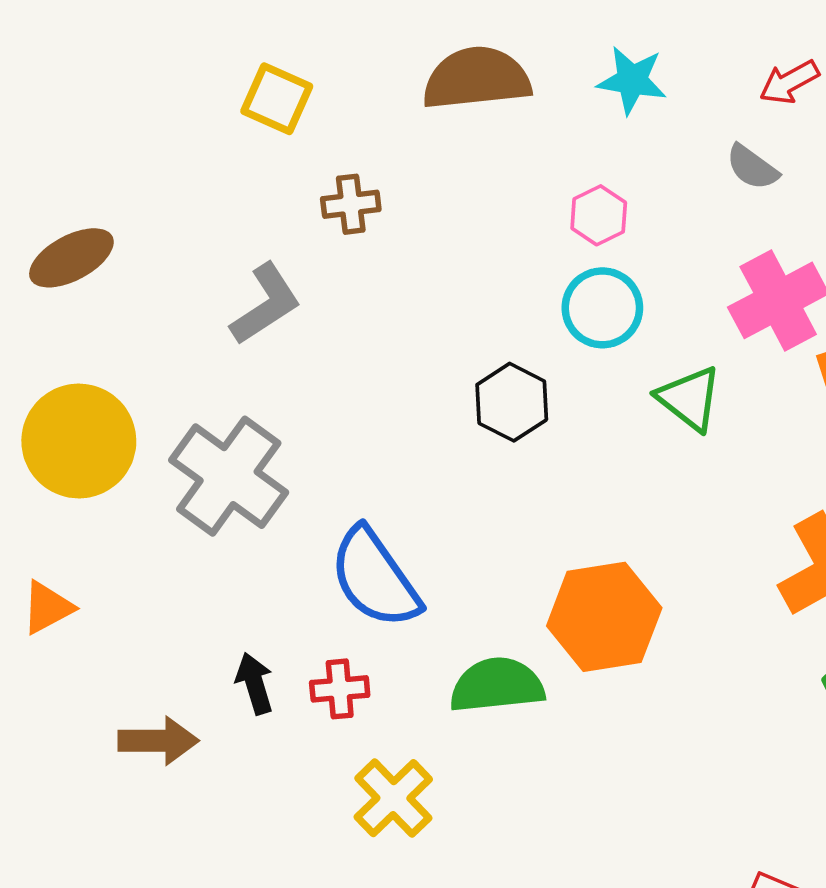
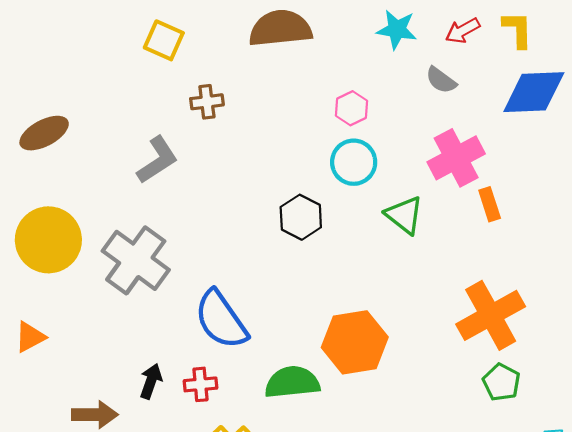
cyan star: (632, 80) -> (397, 30), moved
black arrow: (255, 683) -> (151, 381), turned 36

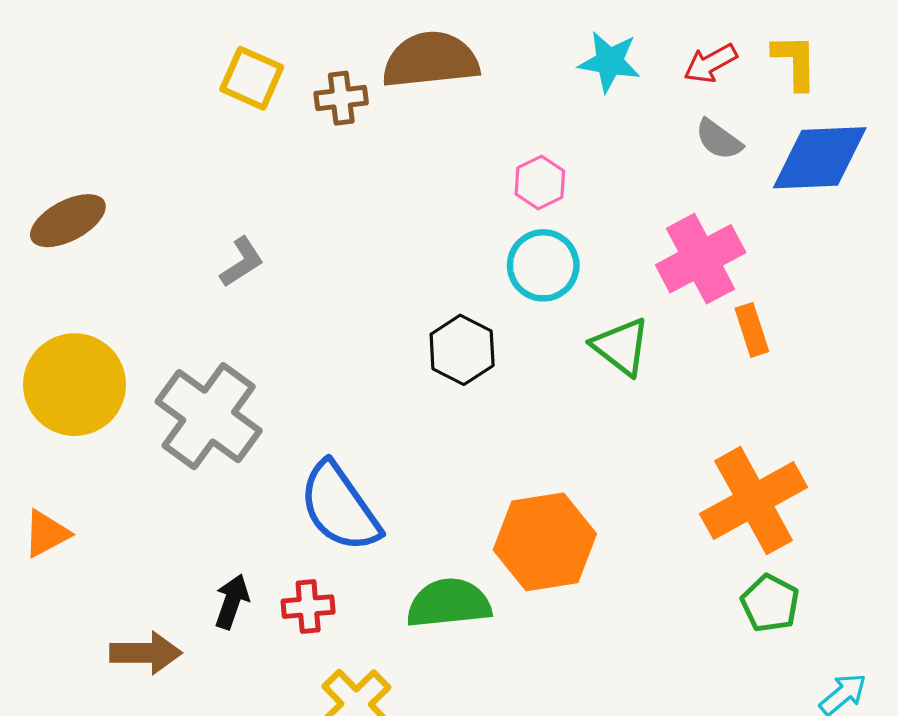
gray semicircle: (441, 80) -> (719, 139), moved
brown cross: (207, 102) -> (341, 98), moved
gray L-shape: (157, 160) -> (242, 262), size x0.7

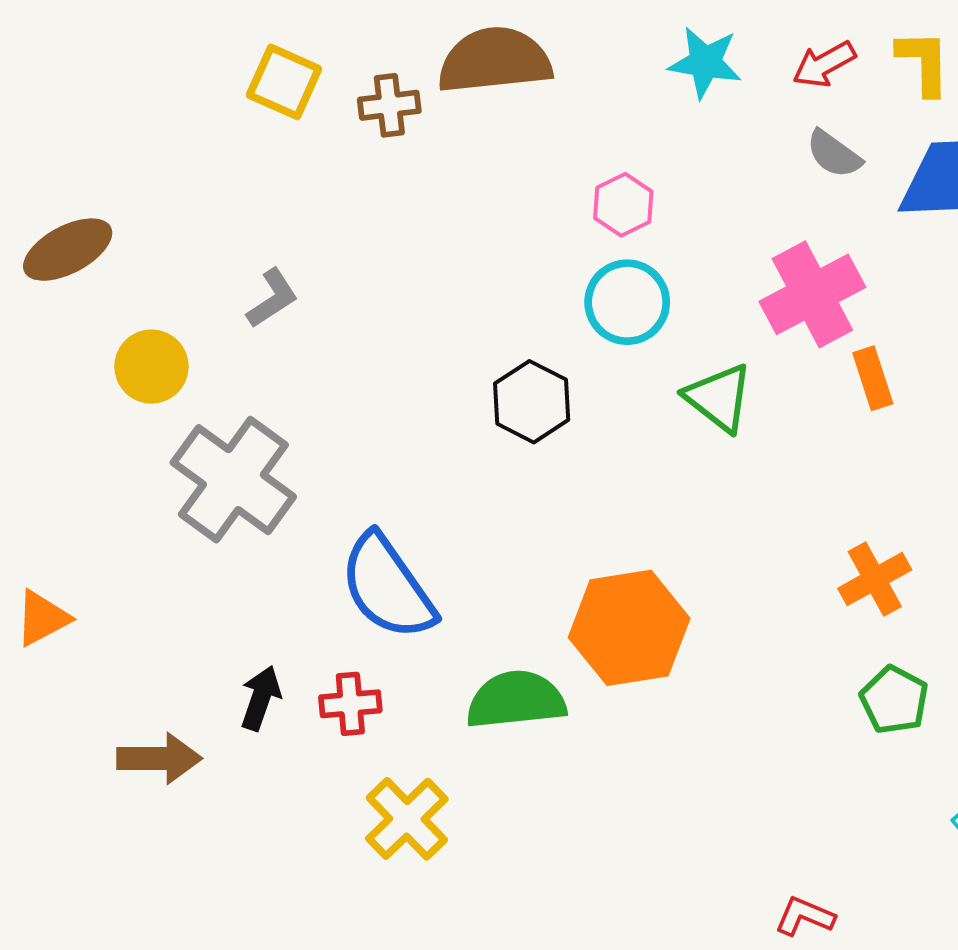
yellow circle: (75, 385) -> (151, 367), moved, size x0.6
orange cross: (754, 501) -> (875, 579), size x0.6

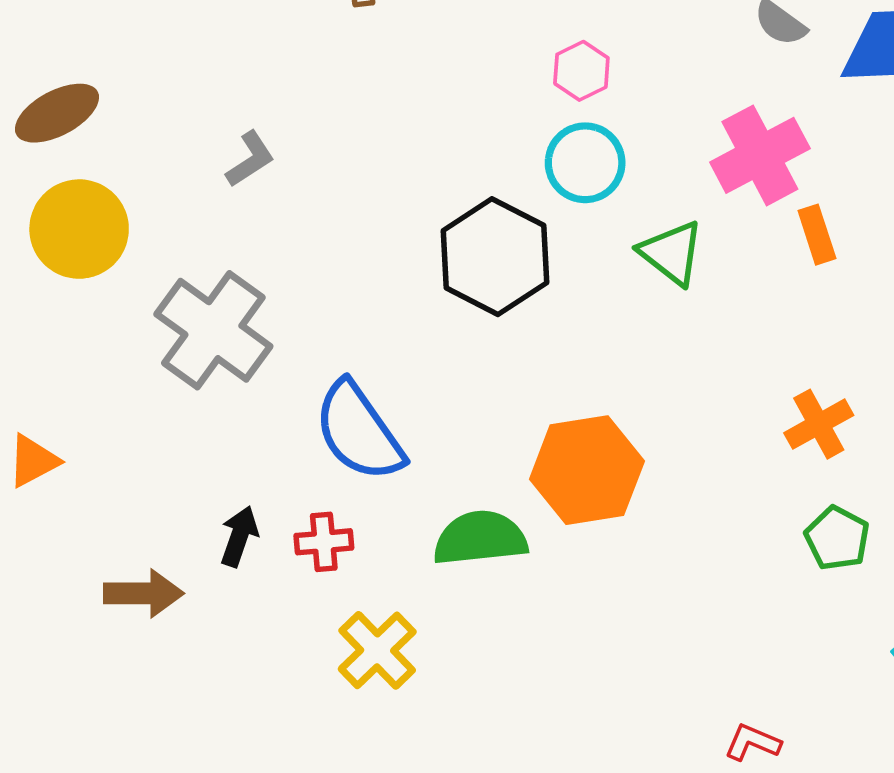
yellow circle: (151, 367) -> (79, 229), moved, size x1.4
black hexagon: (532, 402) -> (495, 257), size x1.5

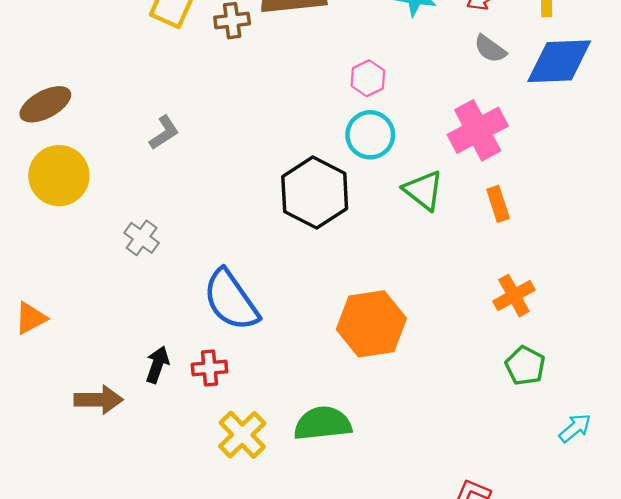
orange rectangle: (817, 235) -> (498, 204), moved
gray cross: (213, 330) -> (142, 238), size x0.5
green semicircle: (480, 538) -> (323, 423), moved

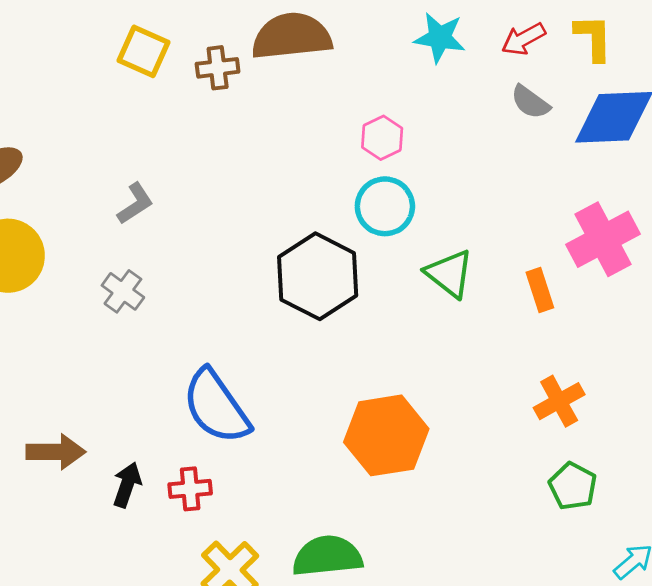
pink cross: (478, 130) -> (603, 239), moved
gray cross: (142, 238) -> (123, 291), moved
brown arrow: (99, 400) -> (56, 452), moved

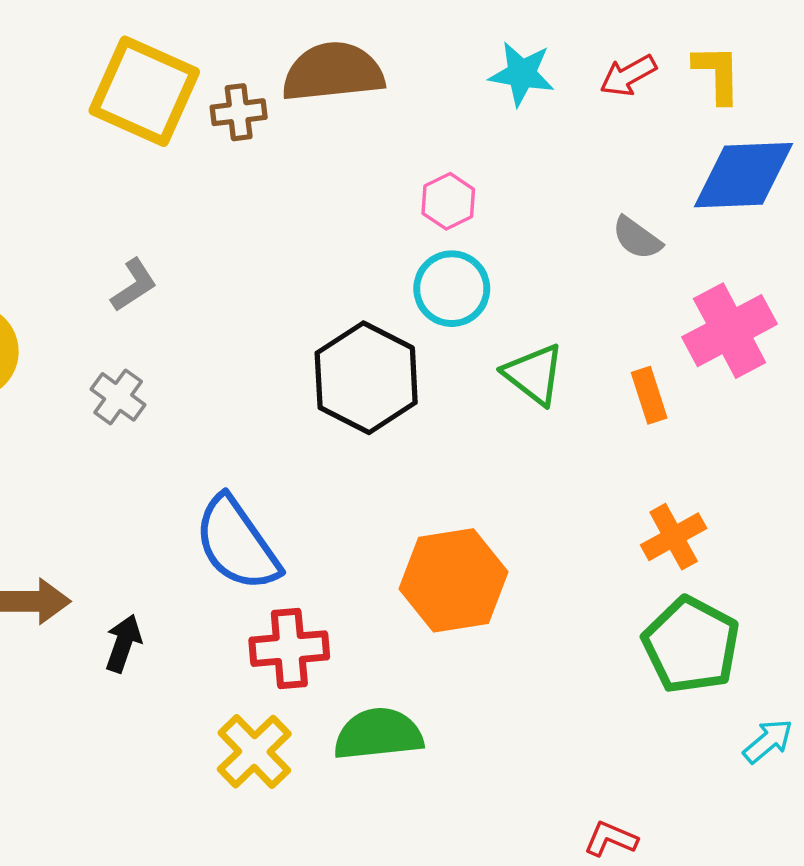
yellow square: (143, 51) -> (144, 91), size x1.6
gray semicircle: (530, 102) -> (637, 238), moved
green pentagon: (573, 486) -> (691, 645), size x1.6
red cross: (190, 489) -> (289, 649), moved, size x1.4

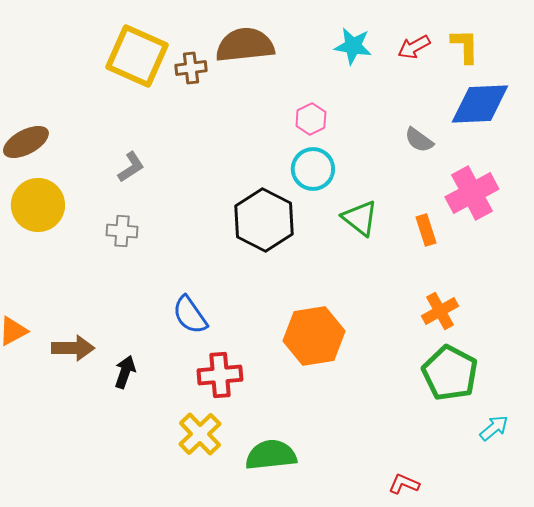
gray cross: (118, 397) -> (122, 231), turned -32
blue semicircle: (237, 544) -> (190, 315), size x0.7
green semicircle: (378, 734) -> (271, 455), moved

